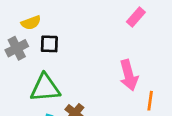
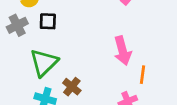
green triangle: (45, 88) -> (44, 63), turned -40

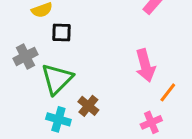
gray cross: (17, 25) -> (25, 56), moved
orange line: (142, 75) -> (168, 92), turned 30

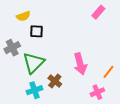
pink arrow: (145, 65) -> (80, 64), moved
cyan cross: (58, 119) -> (35, 90), turned -35

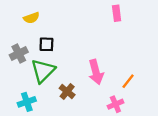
pink rectangle: (98, 12) -> (117, 13), turned -48
black square: (37, 31) -> (46, 44), moved
cyan cross: (35, 90) -> (27, 102), moved

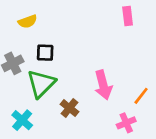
cyan cross: (27, 102) -> (22, 120), turned -30

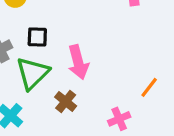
pink arrow: (103, 85) -> (78, 62), moved
pink cross: (126, 123) -> (119, 119), moved

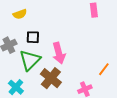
brown cross: (66, 102) -> (51, 78), size x1.5

